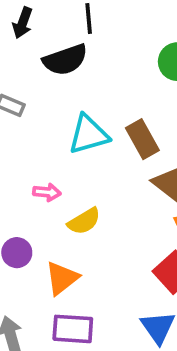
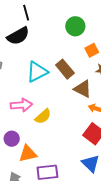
pink arrow: (47, 192) -> (21, 105), size x1.5
orange triangle: (62, 278) -> (28, 154), moved, turned 36

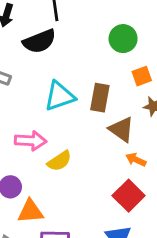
brown rectangle: (65, 69) -> (100, 98), turned 42

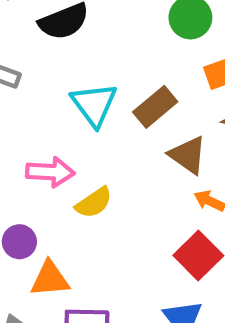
cyan triangle: (60, 96) -> (94, 104), turned -48
brown rectangle: (100, 98) -> (155, 107), turned 40

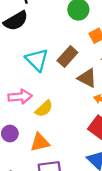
orange triangle: (50, 279) -> (40, 142), moved

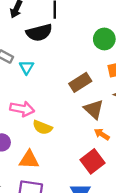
cyan triangle: (37, 60) -> (27, 67), moved, size x0.6
yellow semicircle: (44, 109) -> (42, 127), turned 48

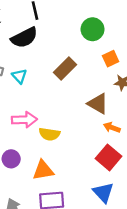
brown rectangle: (80, 82) -> (65, 69), moved

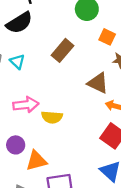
orange square: (111, 59) -> (107, 37), turned -35
orange triangle: (43, 170) -> (36, 161), moved

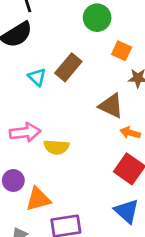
cyan triangle: (17, 62) -> (37, 77), moved

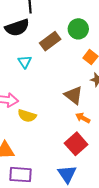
brown rectangle: (68, 67) -> (50, 41), moved

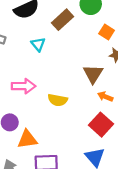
brown triangle: (74, 95) -> (93, 74), turned 30
yellow semicircle: (27, 116) -> (58, 100), moved

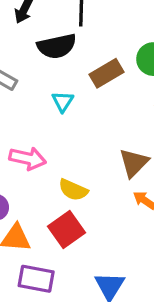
red square: (101, 125) -> (67, 230), moved

